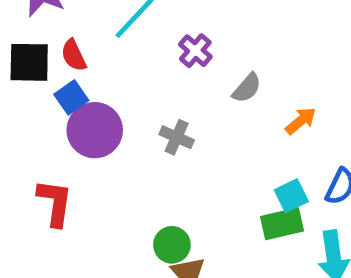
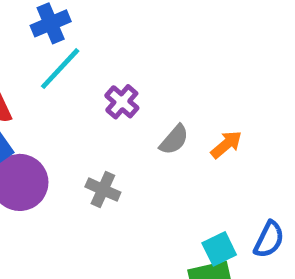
orange arrow: (301, 121) -> (226, 144), moved

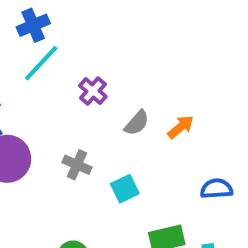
blue semicircle: (269, 239) -> (216, 189), moved, turned -120
cyan square: (219, 249) -> (125, 189), moved

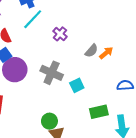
gray semicircle: (137, 123) -> (91, 51), moved
gray cross: (77, 165) -> (52, 73), size x1.5

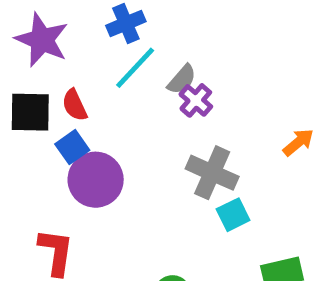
gray semicircle: (91, 51) -> (182, 79), moved
gray cross: (52, 73) -> (212, 173), moved

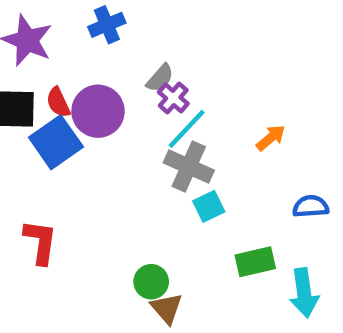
cyan line: (135, 68) -> (187, 129), moved
blue square: (72, 147) -> (56, 142), size x1.6
purple circle: (96, 180) -> (98, 111), moved

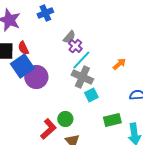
purple circle: (98, 111) -> (36, 77), moved
red L-shape: (40, 242) -> (48, 129), moved, turned 40
green circle: (151, 282) -> (65, 119), moved

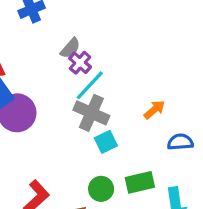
orange arrow: (119, 64) -> (154, 110), moved
green circle: (65, 119) -> (101, 189), moved

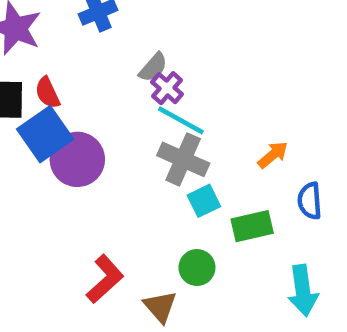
cyan line: (90, 85) -> (181, 120), turned 76
blue semicircle: (180, 142) -> (310, 201), turned -90
green rectangle: (140, 182) -> (252, 226), moved

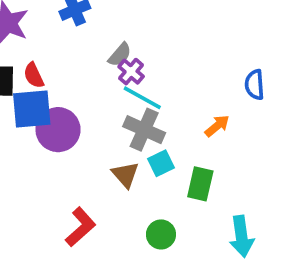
blue square: (45, 134) -> (32, 109), turned 30
blue semicircle: (310, 201) -> (255, 85), moved
green rectangle: (252, 226) -> (200, 184), turned -64
green circle: (197, 268) -> (161, 234), moved
brown triangle: (160, 307) -> (125, 175), moved

